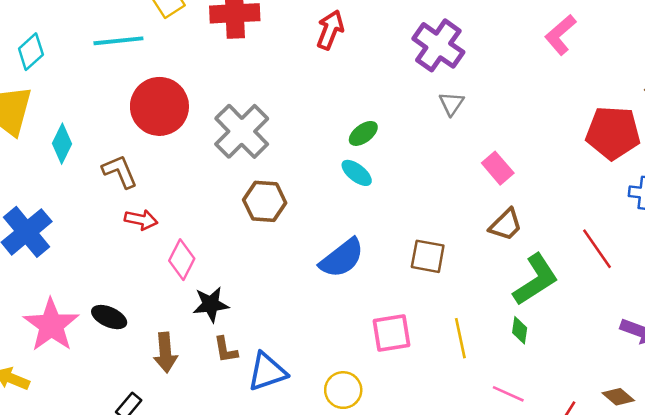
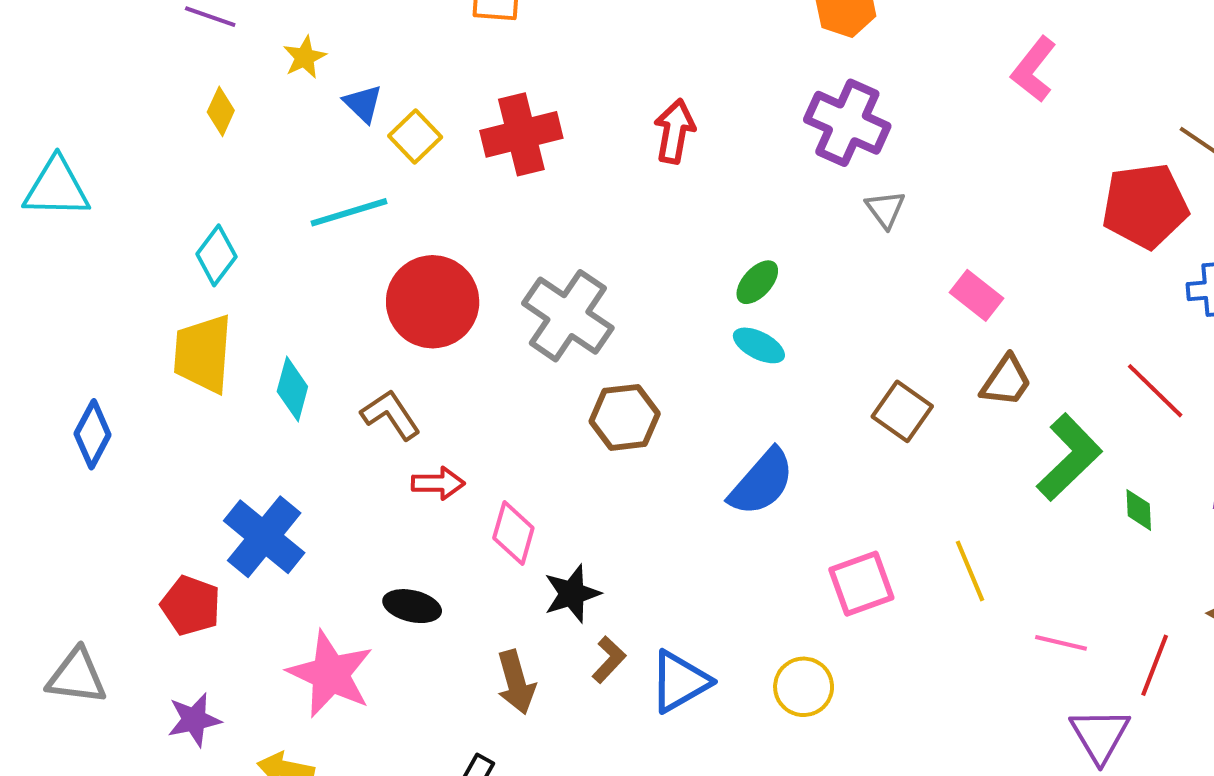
brown square: (428, 256) -> (902, 411), moved, turned 36
black ellipse: (109, 317) -> (412, 606), moved
green diamond: (520, 330) -> (1139, 510), moved
brown L-shape: (226, 350) -> (609, 660), turned -116

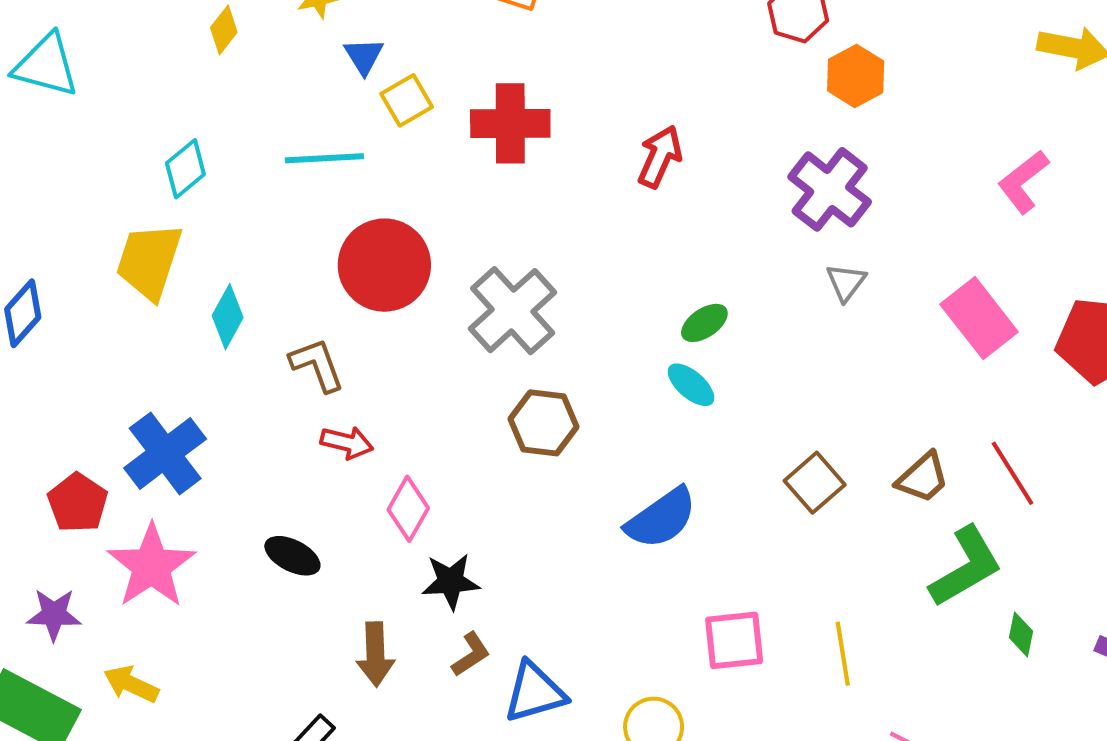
pink rectangle: (976, 295) -> (979, 318), moved, size x1.5
red line: (1155, 391) -> (1012, 473), moved
pink star: (330, 674) -> (151, 566), moved

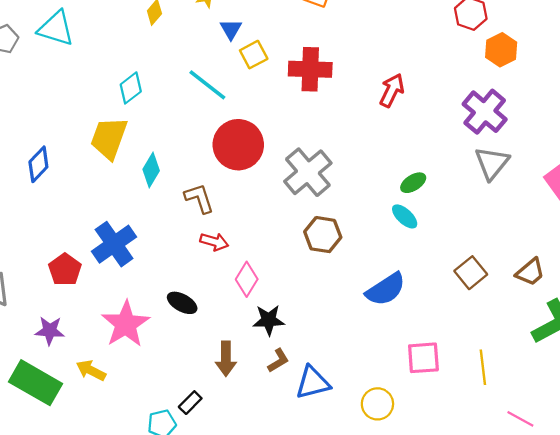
cyan line: (324, 158) -> (207, 85), turned 39
gray triangle: (846, 282) -> (492, 163), size x1.6
pink star: (151, 566) -> (126, 324), moved

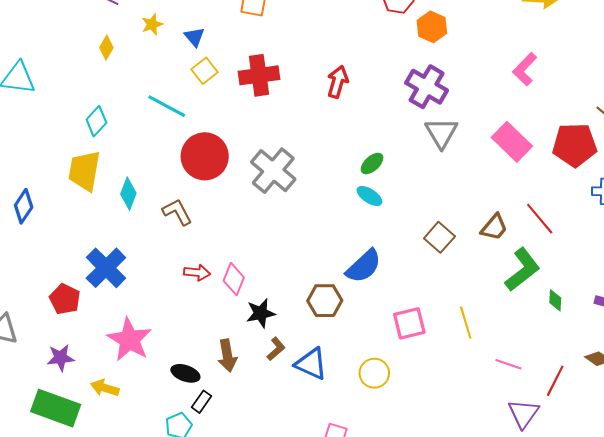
blue triangle: (231, 29) -> (194, 37), moved
brown hexagon: (323, 235) -> (325, 301), moved
red arrow: (214, 242) -> (197, 273), moved
black ellipse: (182, 303) -> (185, 373), moved
blue triangle: (313, 383) -> (311, 364), turned 48

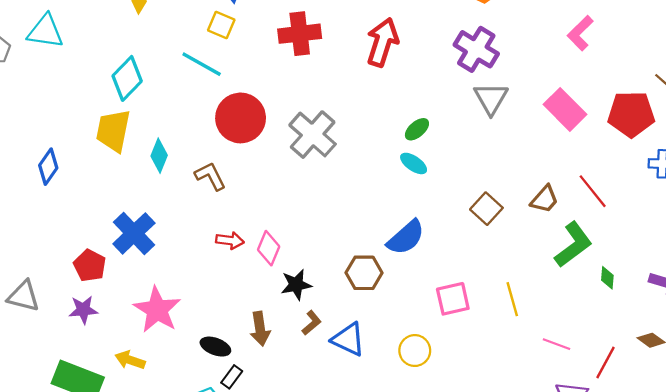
yellow square: (205, 71) -> (221, 25), moved, turned -30
red arrow: (338, 82) -> (382, 42), size x1.4
cyan diamond: (96, 121) -> (127, 78), size x1.4
purple star: (60, 358) -> (83, 310), moved

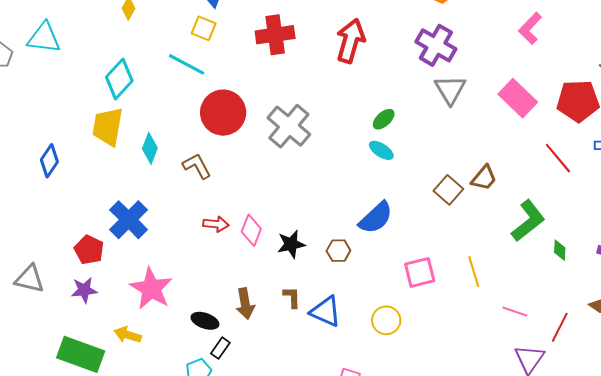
red line: (593, 191) -> (558, 158), moved
brown trapezoid: (545, 199) -> (484, 178), moved
brown hexagon: (364, 273) -> (338, 251), size x0.7
black star: (296, 285) -> (291, 244), moved
brown L-shape: (312, 323) -> (292, 297), turned -50

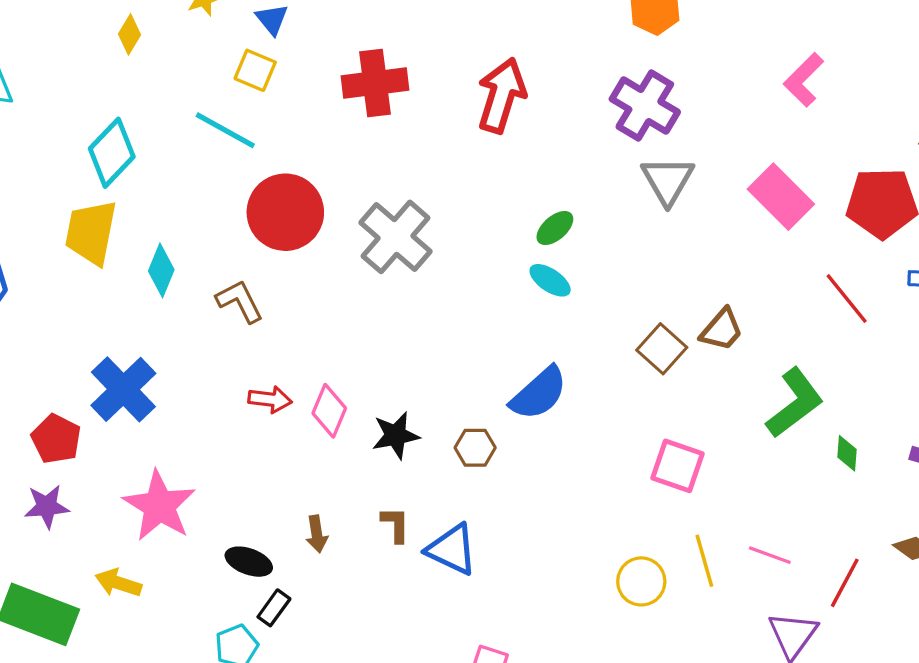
pink square: (420, 272) -> (678, 466), moved, turned 32
yellow line: (474, 272) -> (704, 561), moved
brown arrow: (245, 304) -> (317, 534), size x0.7
yellow circle: (386, 320) -> (641, 581), moved

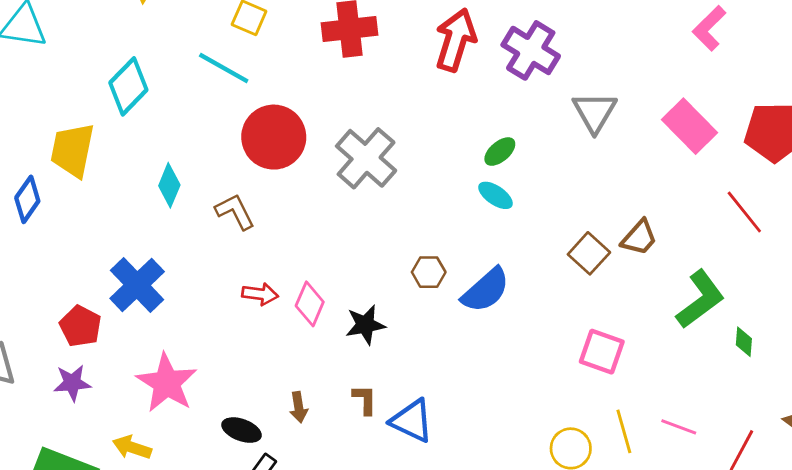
purple cross: (645, 105) -> (531, 50), moved
yellow trapezoid: (91, 232) -> (72, 150), moved
brown hexagon: (475, 448) -> (429, 272), moved

